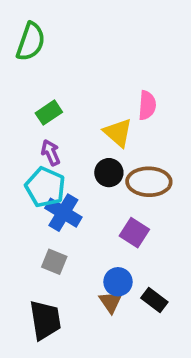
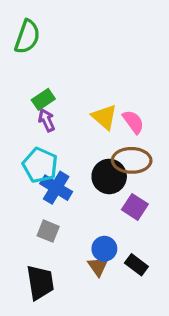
pink semicircle: (147, 105) -> (133, 122), moved, turned -40
purple arrow: (51, 153) -> (47, 120), moved
black circle: (109, 173) -> (109, 176), moved, size x1.4
purple square: (134, 233) -> (135, 207), moved

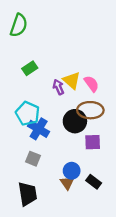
purple arrow: (47, 120) -> (58, 87), moved
purple square: (135, 207) -> (93, 142), turned -35

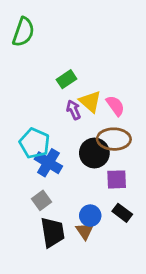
green rectangle: (30, 68) -> (67, 79), moved
gray square: (33, 159) -> (41, 200), turned 32
black rectangle: (94, 182) -> (122, 213), moved
black trapezoid: (28, 194) -> (53, 232), moved

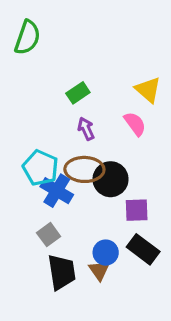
yellow triangle: (90, 102) -> (148, 90), moved
brown ellipse: (114, 139) -> (84, 169), moved
black rectangle: (122, 213) -> (143, 249), size x1.4

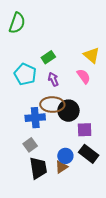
cyan pentagon: (40, 168) -> (25, 74), moved
blue cross: (57, 191) -> (35, 118), turned -36
brown triangle: (99, 270) -> (61, 167), turned 32

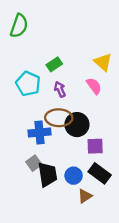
brown triangle: (61, 167) -> (85, 196), moved
black trapezoid: (38, 168) -> (47, 174), moved

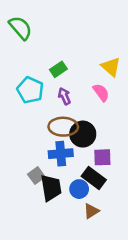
green semicircle: (19, 26) -> (20, 28), turned -60
blue cross: (39, 132) -> (61, 154), moved
black rectangle: (100, 173) -> (94, 178), moved

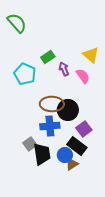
purple arrow: (64, 96) -> (64, 69), moved
purple square: (102, 157) -> (84, 129), turned -35
brown triangle: (91, 211) -> (72, 164), moved

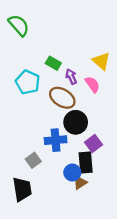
green rectangle: (48, 57) -> (53, 63), turned 64
brown ellipse: (52, 104) -> (62, 98), moved, turned 30
black rectangle: (77, 146) -> (86, 162), turned 48
black trapezoid: (42, 154) -> (22, 189), moved

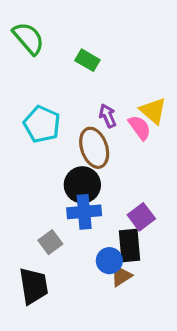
yellow triangle: (101, 61) -> (153, 111), moved
green rectangle: (53, 63) -> (87, 60), moved
brown ellipse: (62, 98) -> (94, 148), turned 40
black circle: (76, 122) -> (82, 185), moved

